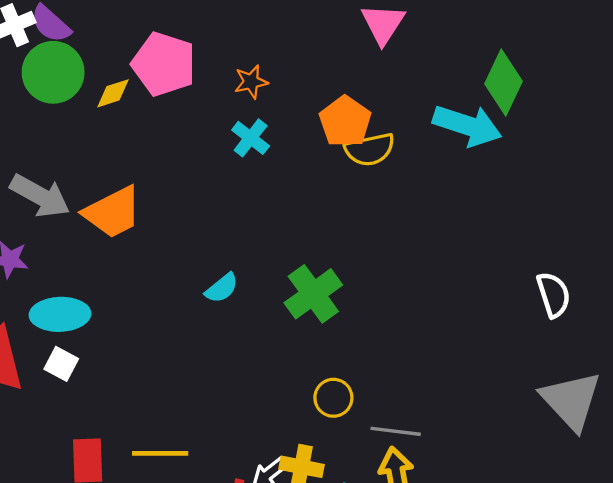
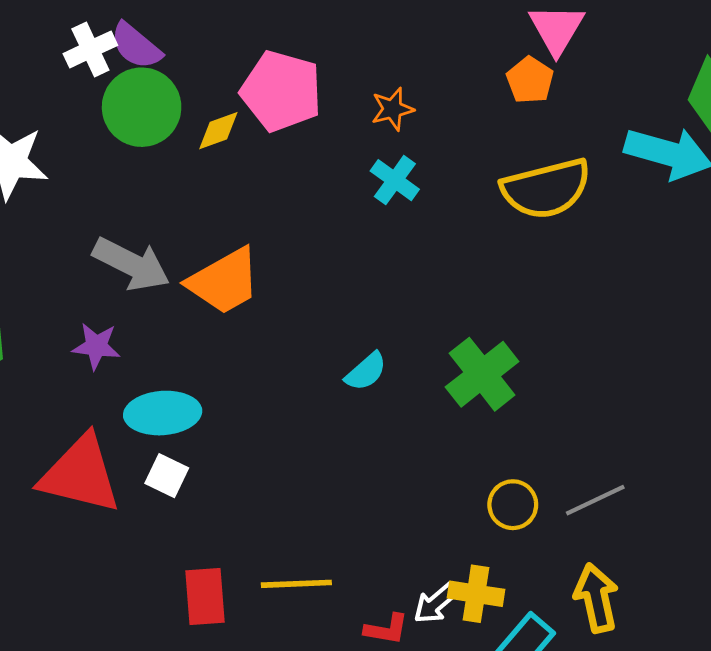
orange pentagon: (345, 121) -> (530, 80), moved, size x0.7
yellow semicircle: (370, 149) -> (546, 189), size x1.4
gray line: (396, 431) -> (595, 500), moved, turned -30

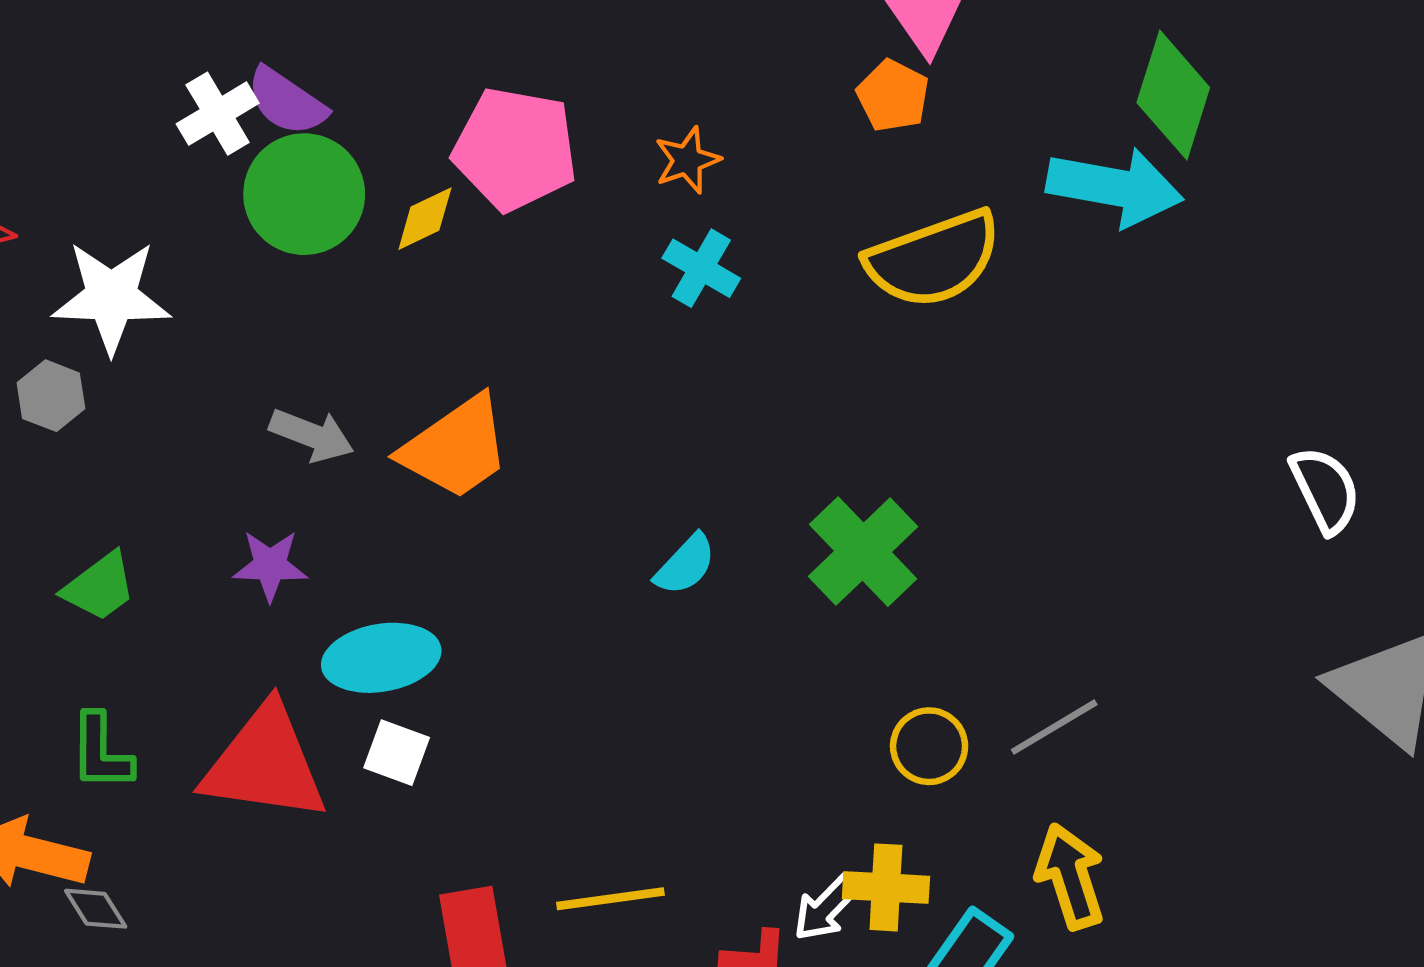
gray arrow: (131, 264) -> (312, 435), size x0.7

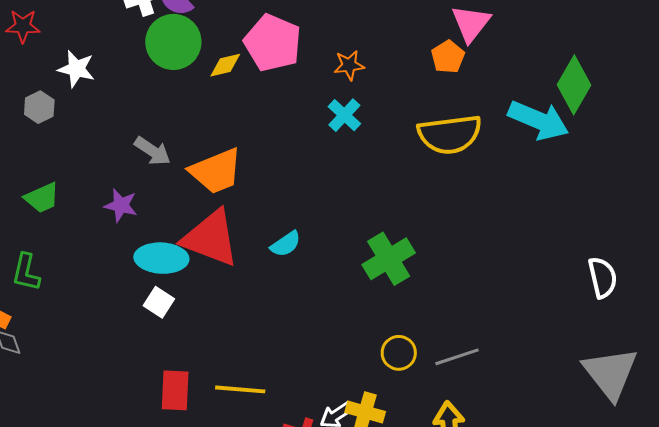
white star: (111, 297) -> (76, 69), size x0.7
cyan semicircle: (685, 565) -> (286, 244), moved
red triangle: (265, 763) -> (211, 238), moved

